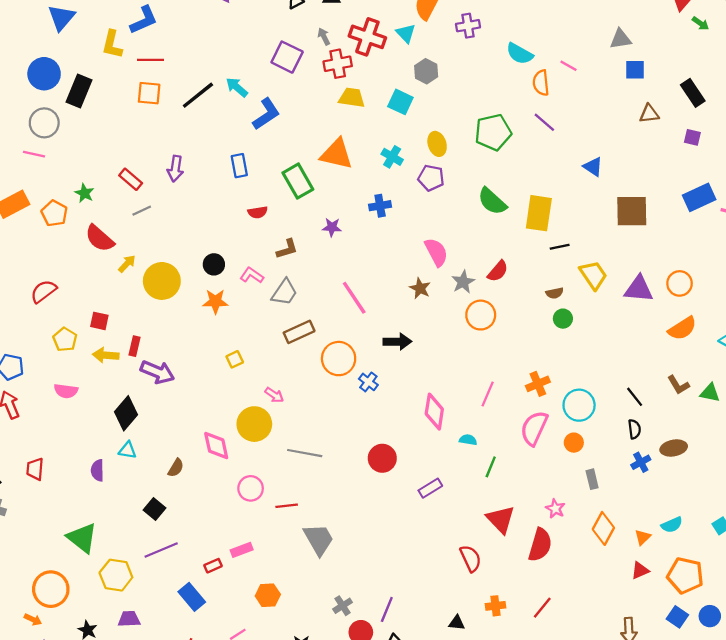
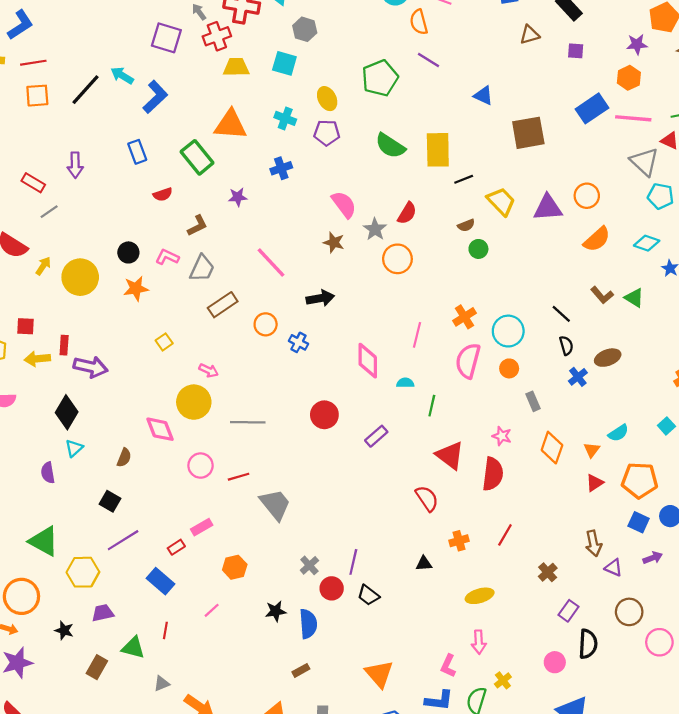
orange circle: (339, 359) -> (266, 324), size x0.7
green triangle: (710, 393) -> (634, 298), turned 30
cyan triangle: (128, 450) -> (74, 448), turned -42

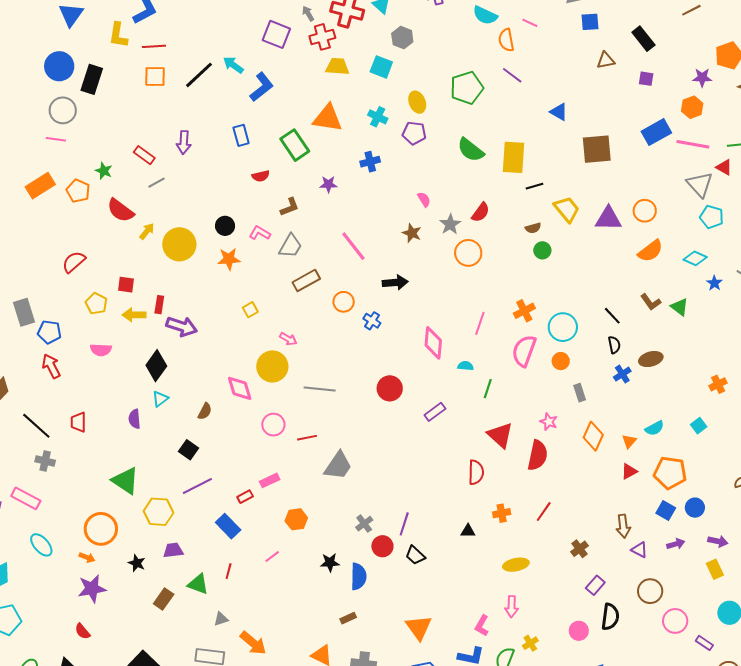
pink semicircle: (344, 204) -> (424, 199), size x0.6
red semicircle: (427, 498) -> (476, 472), turned 30
gray trapezoid: (275, 504) -> (338, 466), turned 68

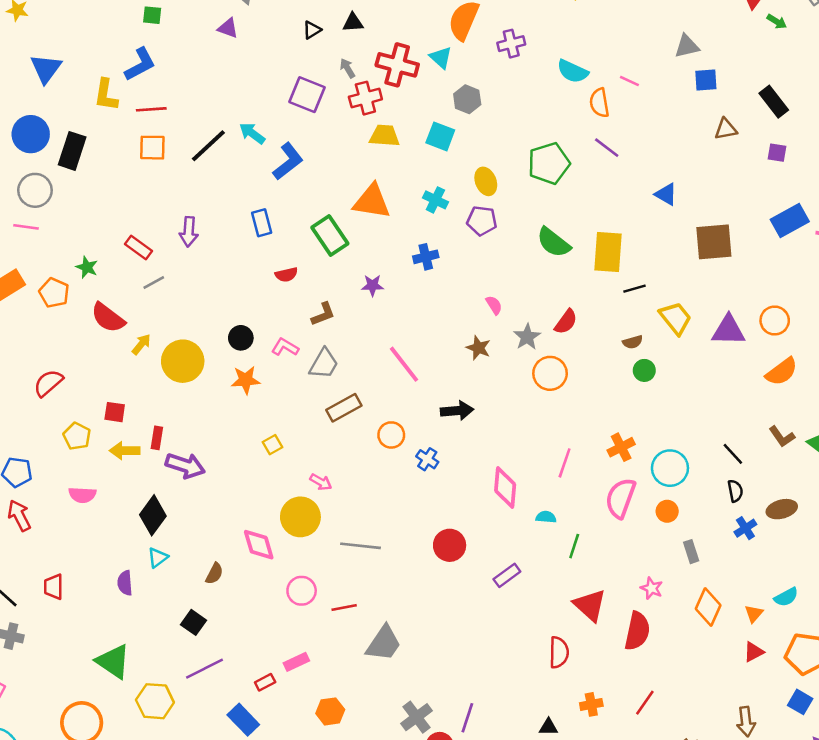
gray cross: (364, 524) -> (417, 717), size x1.4

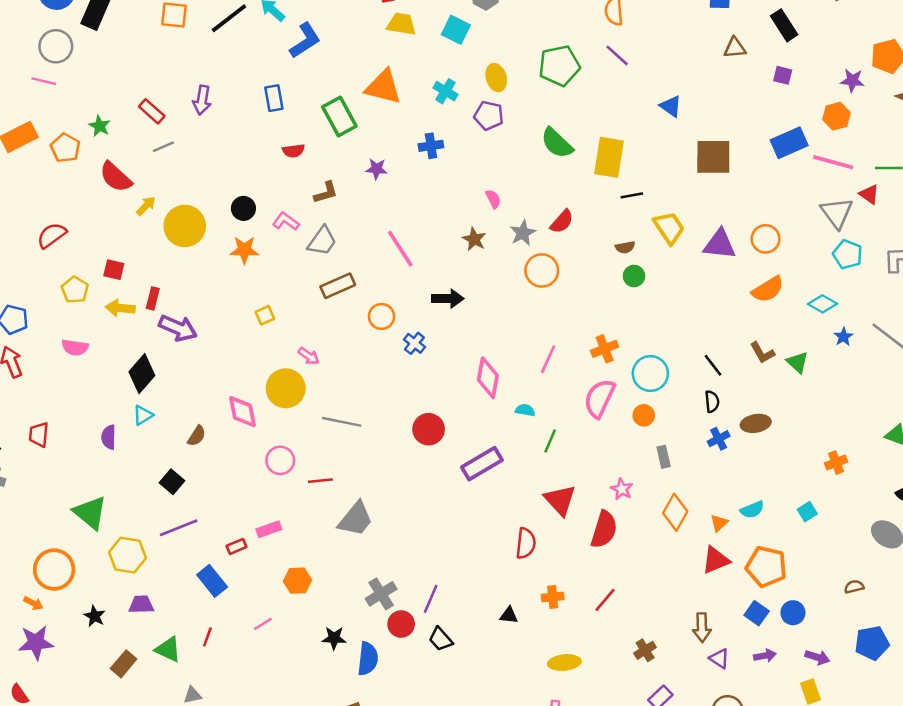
purple rectangle: (507, 575) -> (482, 464), size x1.5
red triangle: (754, 652) -> (716, 560), size x1.4

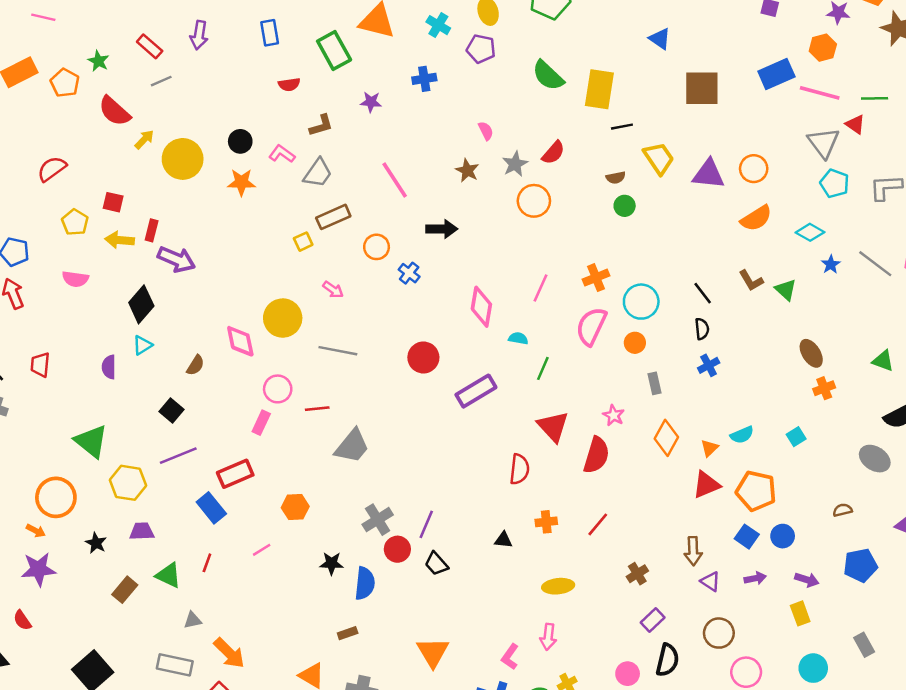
yellow square: (265, 315) -> (303, 242), moved
pink arrow: (309, 356) -> (333, 290), moved
brown ellipse: (756, 423) -> (811, 353), moved, turned 68
pink rectangle: (269, 529) -> (261, 423), moved, turned -45
red rectangle: (237, 546) -> (235, 474), size x1.8

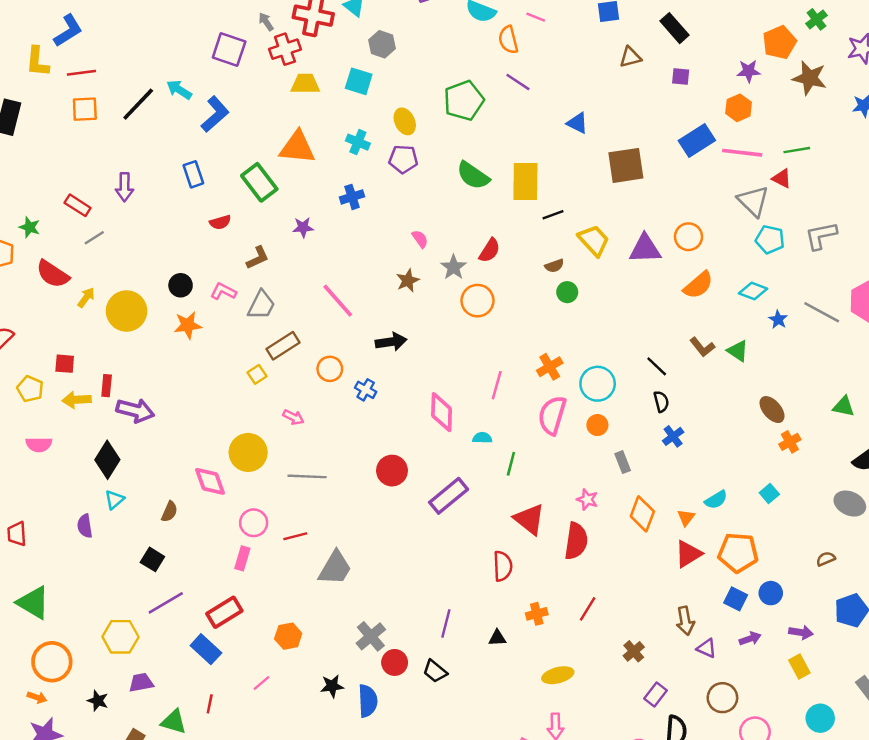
brown star: (467, 170) -> (408, 281), turned 30
green triangle: (91, 441) -> (33, 603), moved
purple line: (426, 524) -> (446, 623), moved

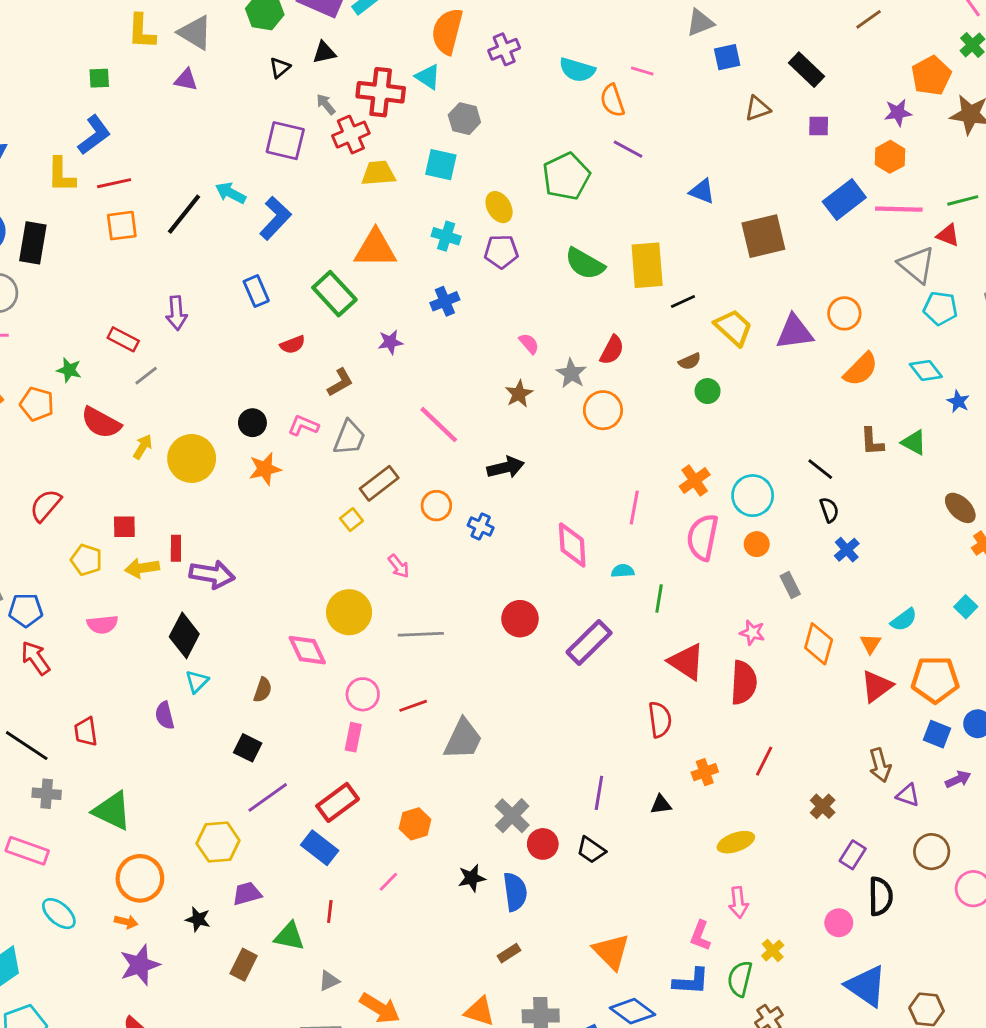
cyan diamond: (753, 291) -> (926, 370), turned 36
brown L-shape: (702, 347) -> (872, 442), turned 40
pink arrow: (293, 417) -> (399, 566), turned 30

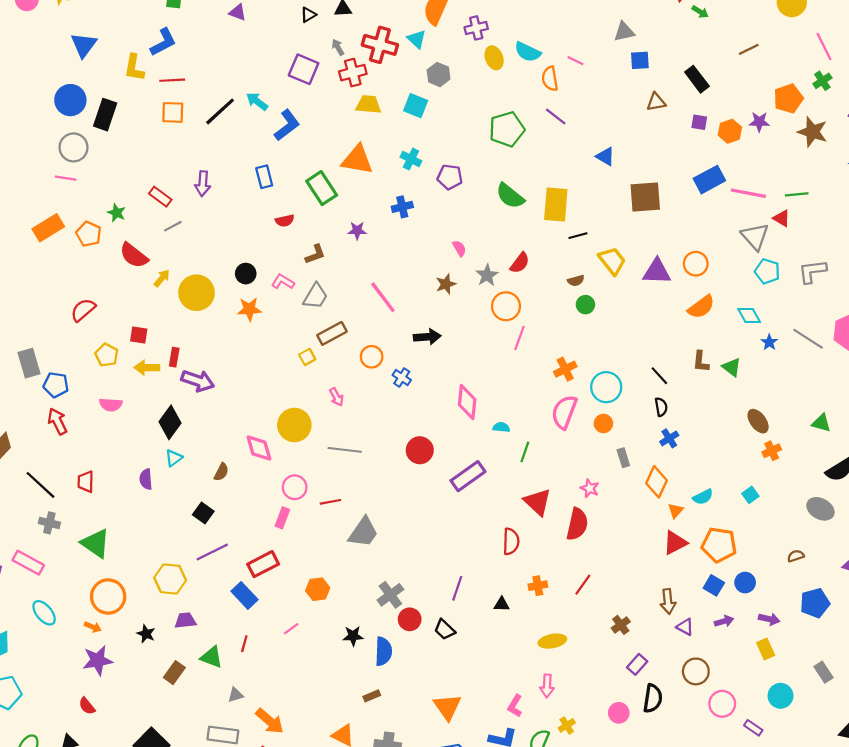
orange hexagon: (890, 157) -> (730, 131), moved
yellow ellipse: (499, 207) -> (494, 58), moved
pink line: (634, 508) -> (519, 338), moved
orange diamond: (819, 644) -> (656, 482), moved

